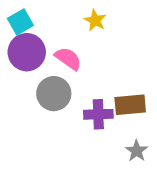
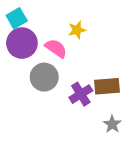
yellow star: (95, 20) -> (77, 30), moved, turned 30
purple cross: (98, 114) -> (81, 94), turned -30

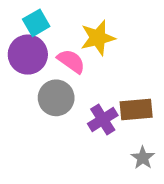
cyan square: (17, 18) -> (36, 23), moved
yellow star: (77, 30) -> (98, 38), size x1.5

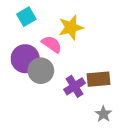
purple circle: (28, 55) -> (25, 59), moved

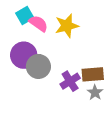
pink semicircle: (52, 44) -> (38, 23), moved
gray star: (103, 114) -> (95, 92), moved

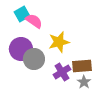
yellow star: (67, 26) -> (59, 42), moved

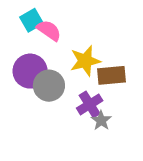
brown rectangle: (82, 66) -> (111, 75), moved
gray star: (84, 82) -> (101, 120), moved

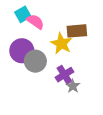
yellow star: (85, 61) -> (61, 43), turned -30
brown rectangle: (111, 75) -> (77, 31), moved

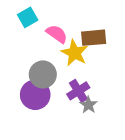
pink semicircle: (35, 22) -> (57, 34), moved
purple circle: (22, 51) -> (35, 95), moved

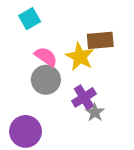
pink semicircle: (57, 34) -> (46, 57), moved
purple circle: (35, 95) -> (26, 131), moved

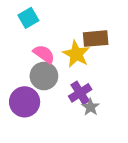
purple circle: (26, 131) -> (25, 102), moved

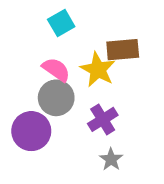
cyan square: (28, 18) -> (61, 23), moved
gray star: (90, 107) -> (111, 159), moved

